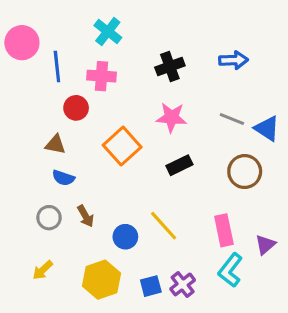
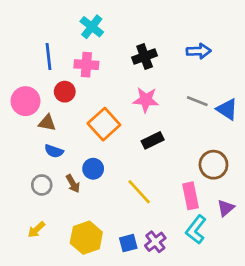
pink circle: (22, 43) -> (26, 101), moved
brown circle: (245, 172) -> (213, 165), moved
blue circle: (125, 237) -> (93, 169), moved

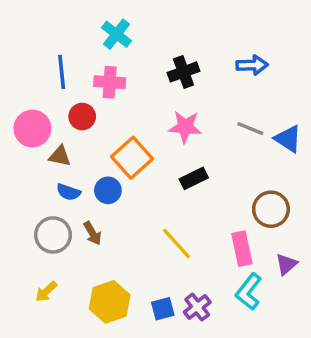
blue circle: (93, 169) -> (108, 190), moved
gray circle: (42, 185) -> (53, 235), size x1.4

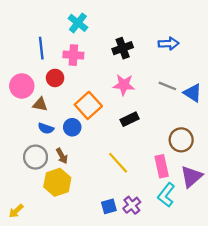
purple triangle: (286, 264) -> (191, 177), size x1.5
yellow arrow: (46, 292) -> (16, 211), moved
yellow hexagon: (110, 302) -> (57, 182), moved

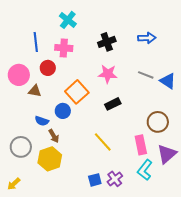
blue semicircle: (46, 128) -> (42, 121), moved
gray circle: (36, 157) -> (21, 147), moved

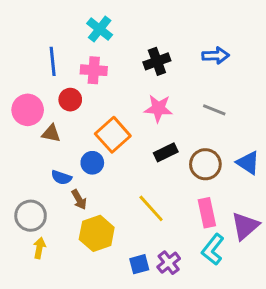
blue triangle: (168, 81) -> (248, 163), moved
brown circle: (158, 122) -> (205, 164), moved
yellow hexagon: (50, 159) -> (97, 233), moved
yellow arrow: (14, 184) -> (39, 248), moved, turned 144

